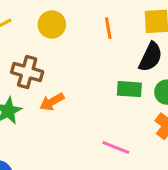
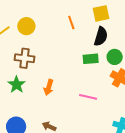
yellow circle: (52, 24) -> (26, 26), moved
orange arrow: (52, 102) -> (49, 87), moved, turned -35

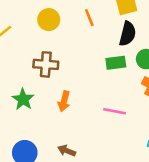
yellow circle: (26, 26) -> (49, 20), moved
brown cross: (25, 58) -> (46, 64), moved

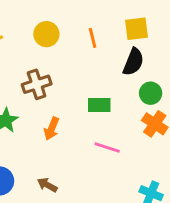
green rectangle: (116, 63) -> (99, 105), moved
brown cross: (46, 64) -> (37, 84), turned -30

